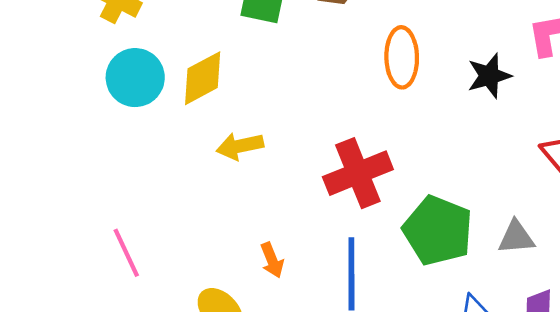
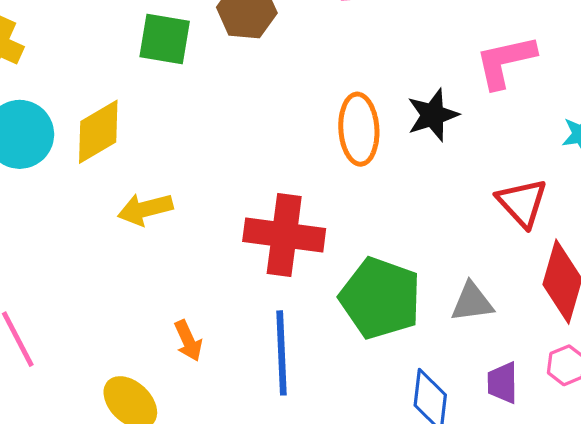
orange ellipse: (402, 57) -> (359, 129), moved
red cross: (358, 173) -> (284, 235), turned 32

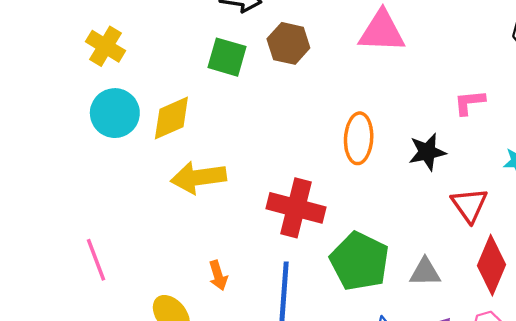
pink L-shape: (505, 62) -> (469, 102), size x0.7
black star: (433, 115) -> (427, 152), moved
yellow arrow: (145, 209) -> (198, 177), size x1.4

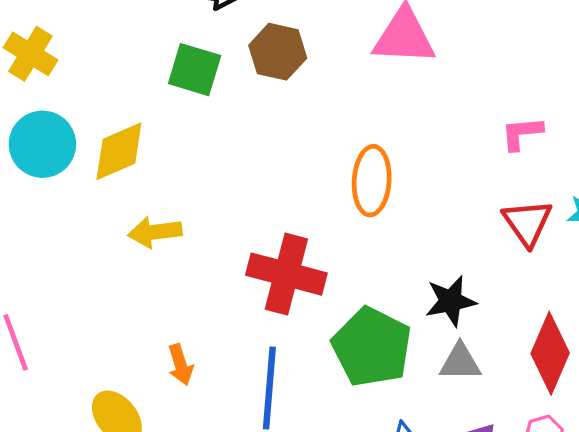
black star: (427, 152) -> (451, 301), moved
yellow arrow: (198, 177) -> (155, 232), size x0.7
red triangle: (469, 205) -> (527, 223), moved

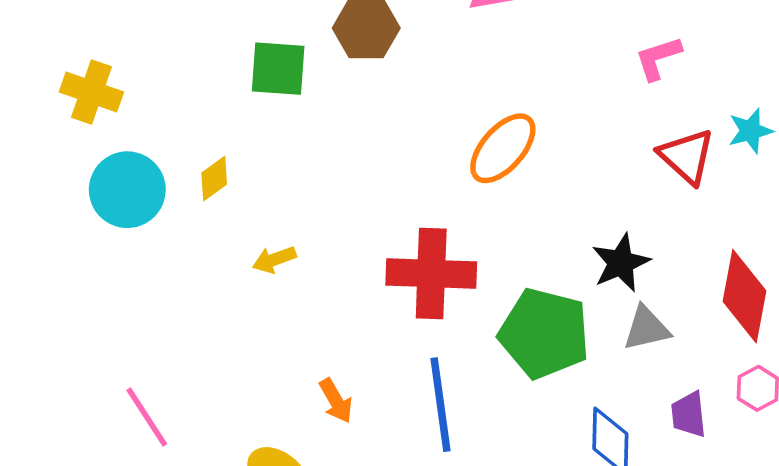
yellow diamond: (119, 151) -> (214, 179), size x0.6
orange ellipse: (372, 181) -> (503, 148), turned 50
yellow arrow: (155, 232) -> (274, 259), size x0.7

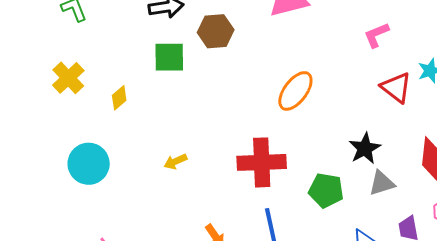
yellow cross: (91, 92) -> (68, 78), turned 32
yellow diamond: (214, 179) -> (119, 98), moved
cyan circle: (127, 190) -> (89, 164), moved
green pentagon: (544, 333) -> (326, 190), size x0.7

